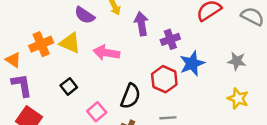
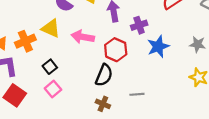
orange cross: (41, 44) -> (25, 41), moved
red hexagon: (164, 79) -> (116, 50), moved
pink square: (97, 112) -> (53, 89), moved

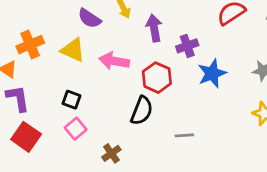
orange cross: (25, 41) -> (30, 45), moved
black square: (50, 67) -> (72, 100), turned -32
brown cross: (103, 104) -> (111, 153), moved, turned 32

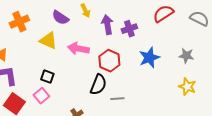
orange cross: (30, 45) -> (19, 22), moved
purple cross: (187, 46) -> (129, 29), moved
pink square: (76, 129) -> (41, 96), moved
gray line: (184, 135) -> (117, 99), moved

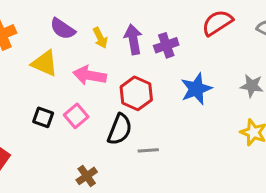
yellow arrow: (85, 11) -> (100, 38), moved
pink square: (41, 96) -> (76, 116), moved

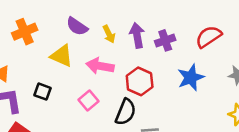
red semicircle: (217, 23) -> (209, 37), moved
black square: (43, 117) -> (42, 92), moved

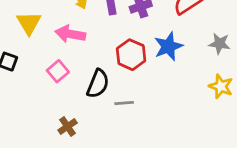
yellow triangle: (62, 56) -> (29, 23), turned 35
red hexagon: (140, 81) -> (131, 55), moved

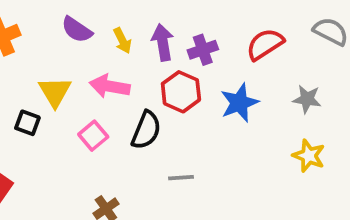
yellow triangle: (29, 23) -> (55, 92), moved
red hexagon: (131, 55) -> (181, 92), moved
black semicircle: (98, 84) -> (146, 130), moved

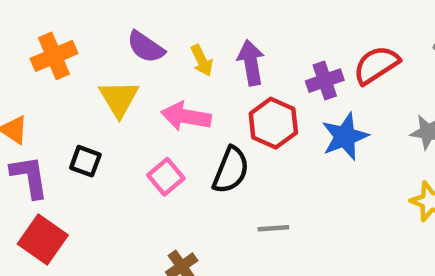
purple cross: (203, 50) -> (325, 81), moved
yellow triangle: (55, 92) -> (119, 98), moved

